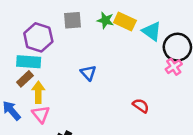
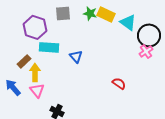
cyan rectangle: (29, 62) -> (49, 47), moved

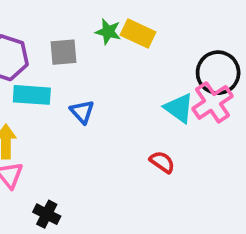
gray square: (63, 13) -> (63, 52), moved
cyan triangle: (128, 22) -> (179, 108), moved
pink cross: (146, 51) -> (212, 102), size x1.5

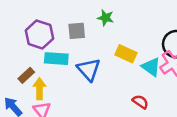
yellow rectangle: (138, 34) -> (126, 54), moved
blue triangle: (82, 112) -> (89, 69), size x1.5

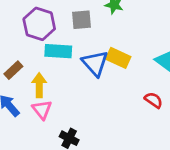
yellow rectangle: (126, 54) -> (118, 58), moved
brown rectangle: (26, 75) -> (13, 70), moved

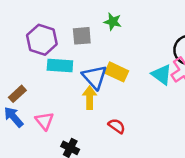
brown rectangle: (13, 70) -> (17, 94), moved
yellow arrow: (39, 85) -> (90, 98), moved
red semicircle: (154, 100) -> (117, 126), moved

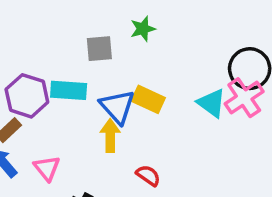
green star: (113, 22) -> (143, 29), turned -30
purple hexagon: (42, 40) -> (27, 96), moved

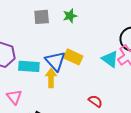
gray square: (99, 49) -> (42, 17), moved
cyan rectangle: (69, 90) -> (29, 66), moved
red semicircle: (148, 175) -> (95, 101), moved

